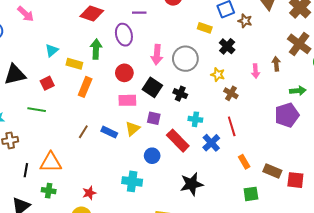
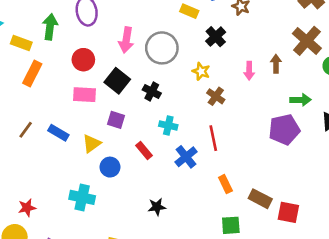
yellow triangle: (133, 129) -> (92, 144), moved
red rectangle: (178, 141) -> (144, 151), size x0.6
black star: (192, 184) -> (157, 207), size x0.6

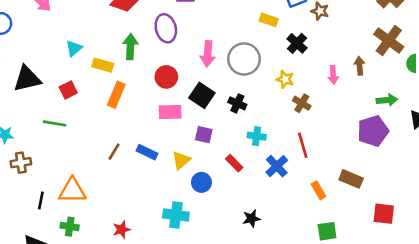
brown rectangle: (260, 199) -> (351, 179), moved

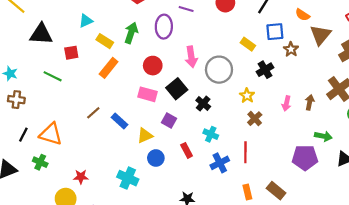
pink arrow: (208, 54) -> (191, 57), turned -30

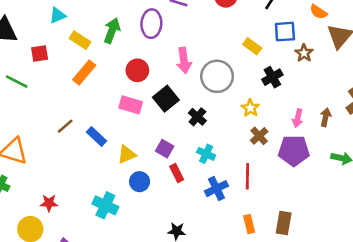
purple square: (169, 120) -> (165, 149), moved
purple pentagon: (305, 158) -> (294, 151), moved
brown rectangle: (276, 191) -> (284, 223), turned 60

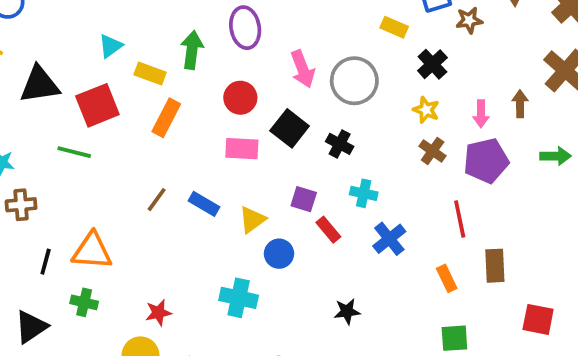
red square: (40, 53) -> (97, 105), size x1.6
brown star: (304, 53) -> (469, 20), turned -30
yellow star: (250, 108) -> (426, 110), moved
red line: (247, 176) -> (460, 219), moved

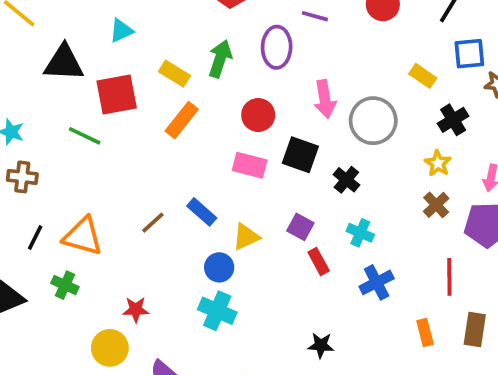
cyan triangle: (111, 46) -> (121, 31), moved
black square: (290, 128) -> (300, 155), turned -30
brown line: (157, 200) -> (153, 223), moved
blue circle: (279, 254) -> (219, 267), moved

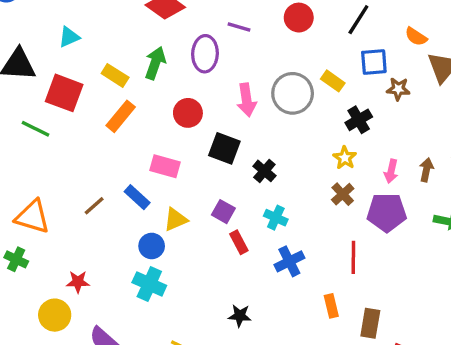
red square: (117, 94) -> (64, 93), turned 30
gray circle: (373, 121) -> (293, 93), moved
pink rectangle: (250, 165) -> (165, 166), moved
brown rectangle: (475, 330) -> (370, 323), moved

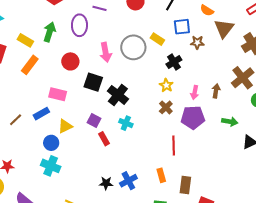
black cross: (264, 171) -> (118, 95), size x1.5
blue rectangle: (137, 197) -> (41, 114), turned -70
blue cross: (289, 261) -> (128, 181), moved

